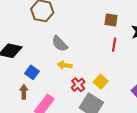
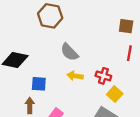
blue square: (32, 72) -> (39, 84), turned -32
red cross: (78, 85) -> (103, 76), moved, turned -32

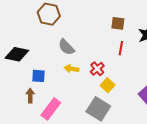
red cross: (103, 76) -> (97, 69), turned 32

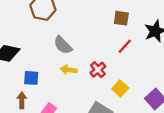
red line: (121, 48) -> (125, 46), turned 32
yellow square: (108, 85) -> (120, 88), moved

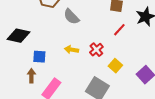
gray semicircle: (63, 45) -> (71, 17), moved

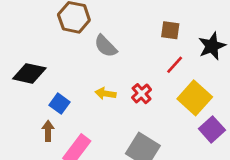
blue square: (39, 57) -> (60, 104), turned 32
yellow square: (115, 66) -> (195, 98), moved, size x1.6

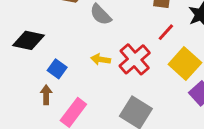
red cross: (142, 94) -> (135, 59), size x1.6

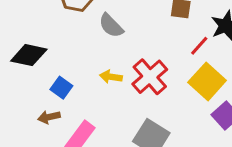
red line: (166, 32) -> (199, 46), moved
brown arrow: (46, 95) -> (49, 117), turned -102

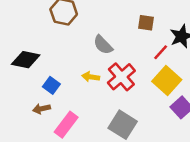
gray semicircle: (111, 26) -> (103, 45), moved

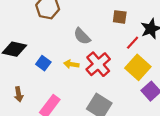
blue square: (51, 85) -> (43, 63), moved
brown arrow: (42, 109) -> (19, 94), moved, turned -88

